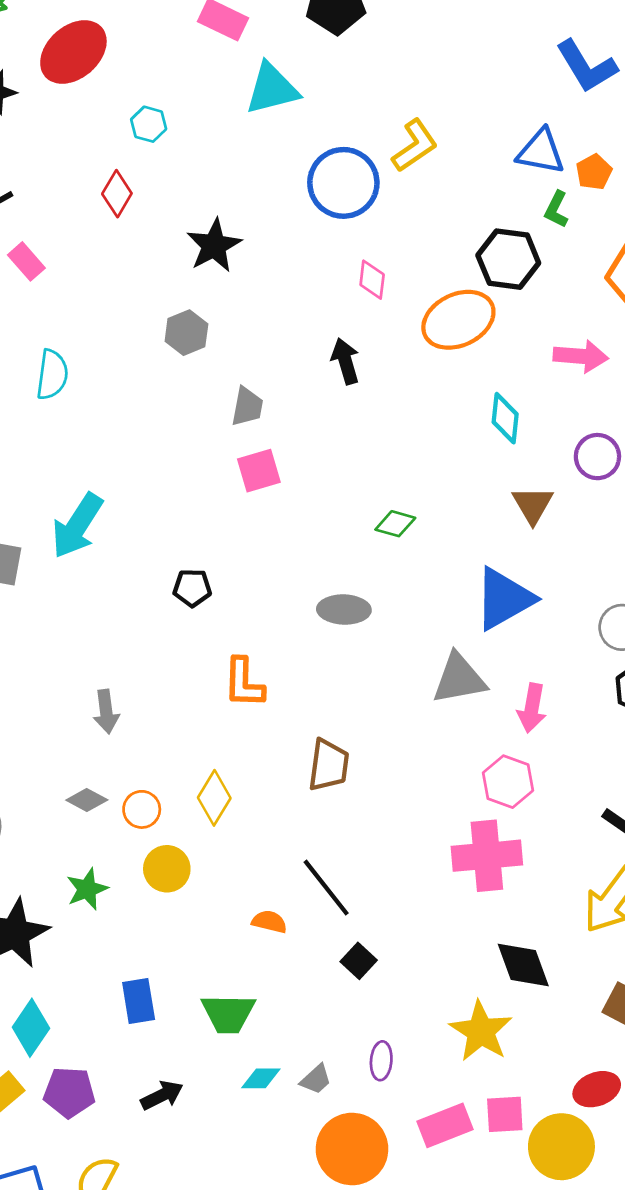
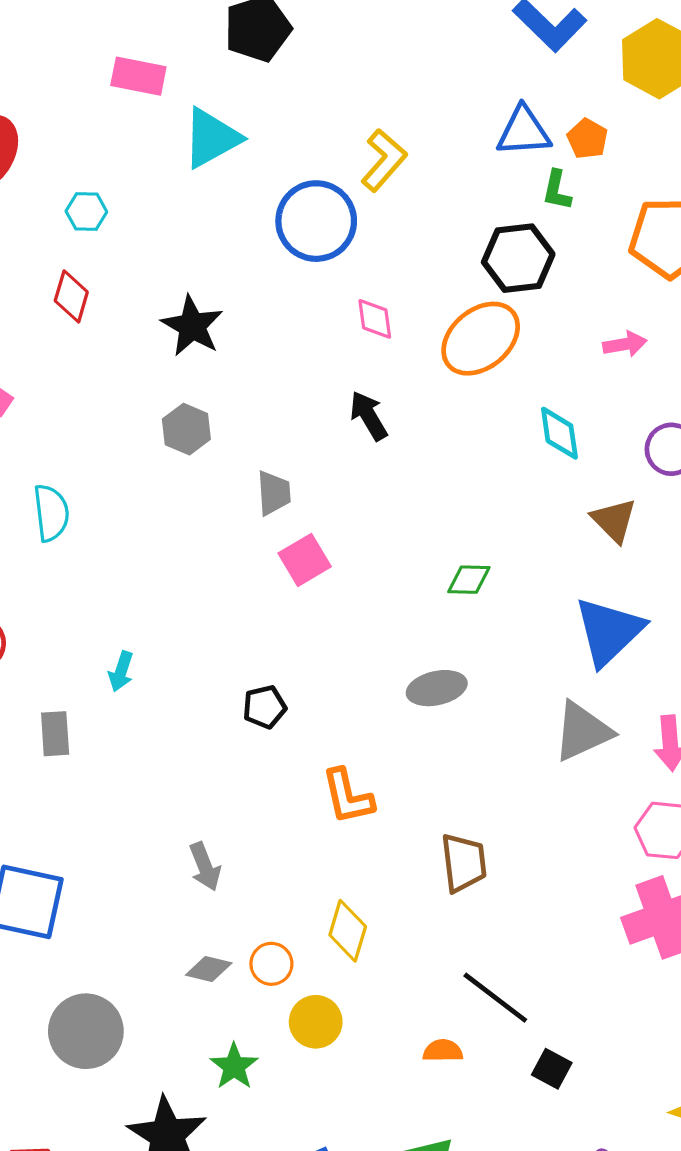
pink arrow: (581, 356) -> (625, 344), size x0.7
cyan arrow: (77, 526) -> (121, 671), size x0.5

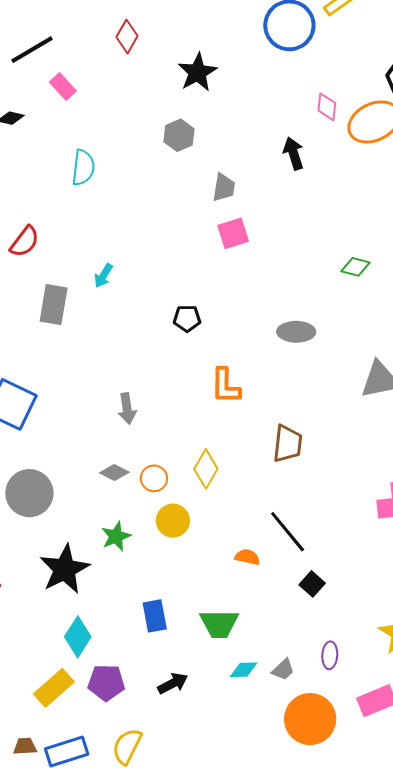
pink diamond: (375, 319) -> (327, 107), moved
green diamond: (469, 580) -> (355, 267), moved
gray rectangle: (55, 734) -> (54, 305), size x1.4

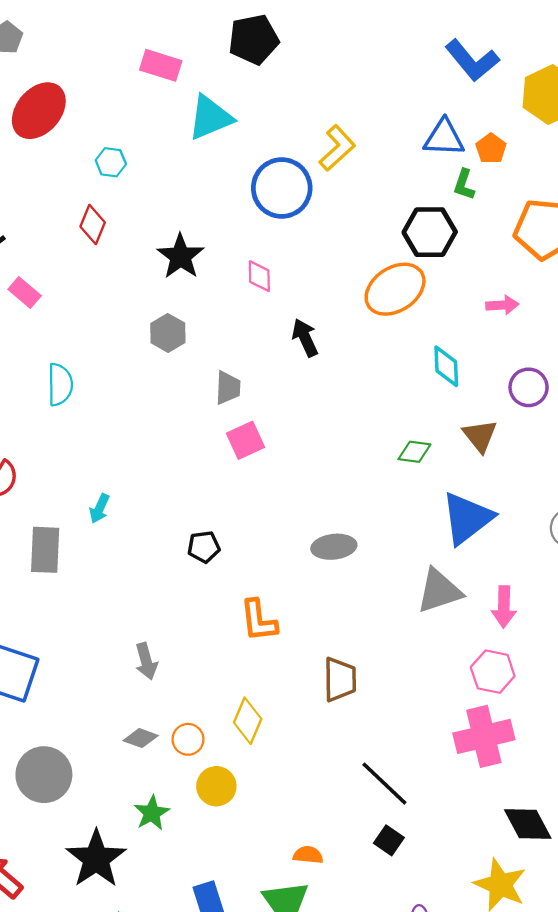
pink diamond: (327, 107) -> (259, 276), moved
green diamond: (355, 267) -> (414, 452), moved
black line: (288, 532) -> (384, 784), moved
orange semicircle: (247, 557) -> (308, 855), moved

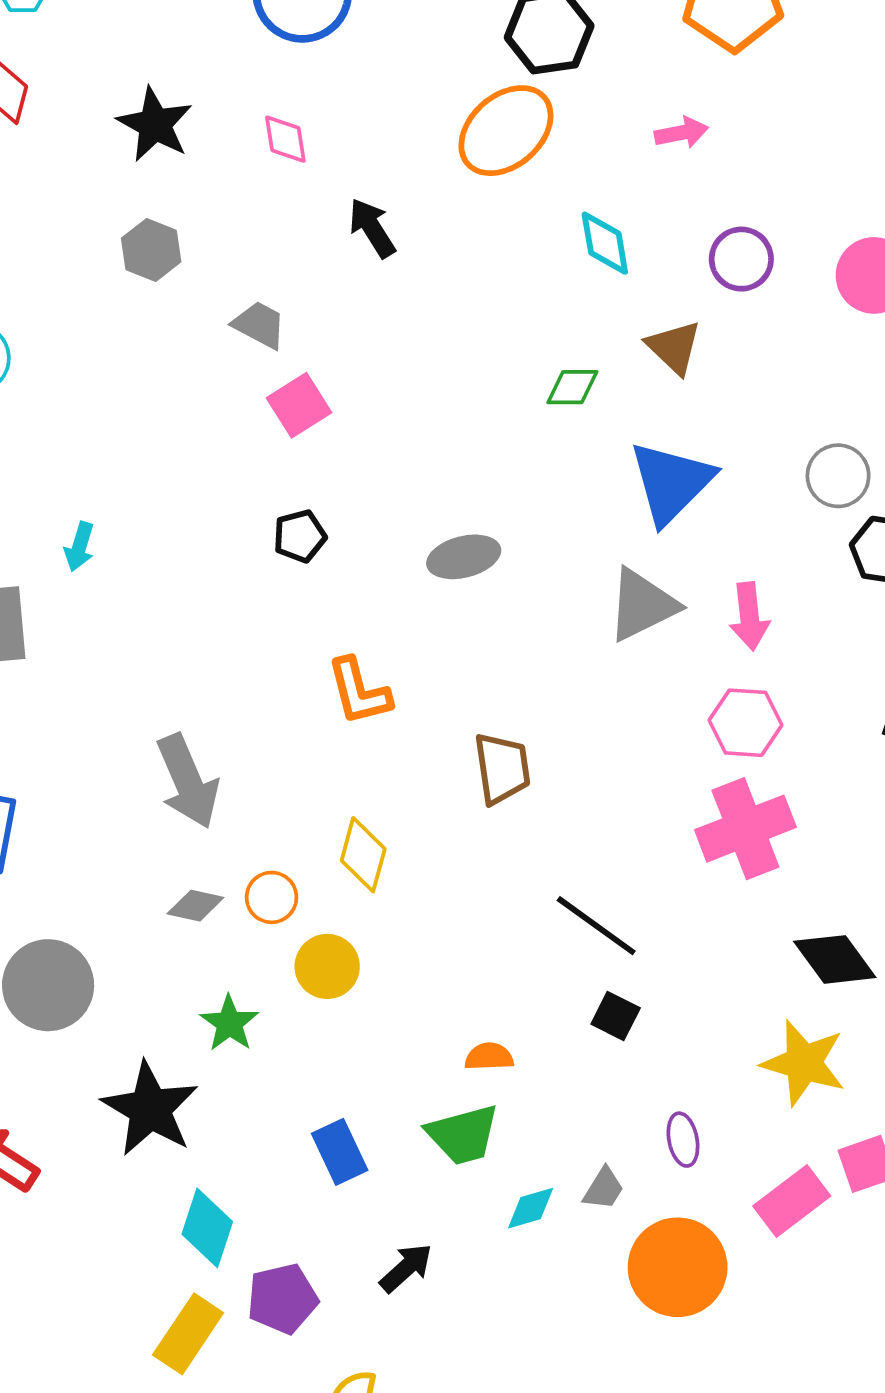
gray trapezoid: (228, 388) -> (259, 325), turned -57
black pentagon: (204, 547) -> (300, 536), moved
gray arrow: (146, 661) -> (188, 781), size x1.6

